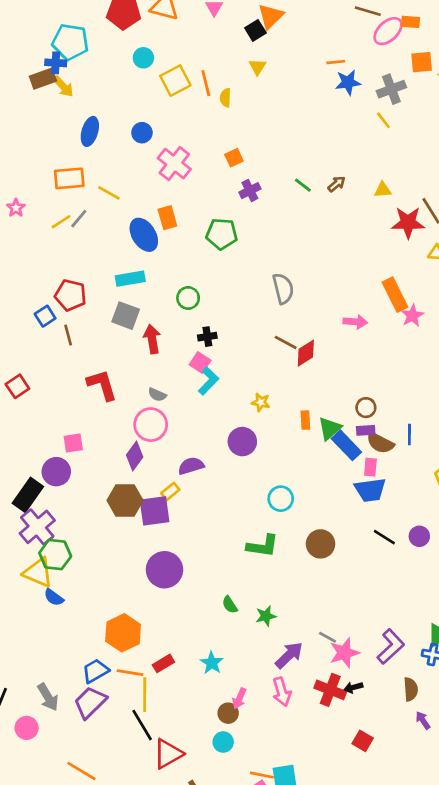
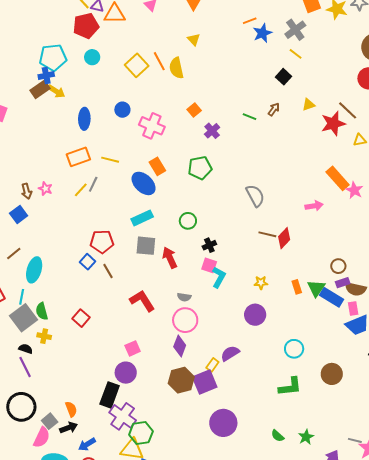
black square: (255, 30) -> (283, 77), moved
cyan circle: (143, 58) -> (92, 57), moved
yellow semicircle: (225, 98) -> (176, 68), size x1.5
purple semicircle: (191, 466) -> (230, 353), moved

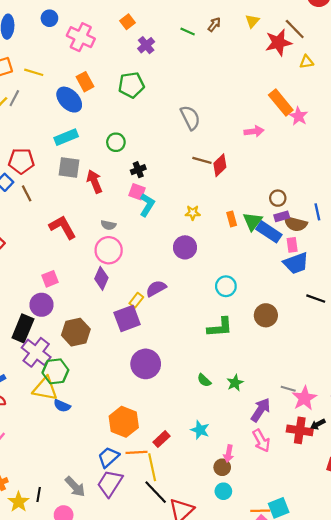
yellow triangle: (308, 105) -> (252, 21), turned -32
brown hexagon: (181, 380) -> (76, 332), moved

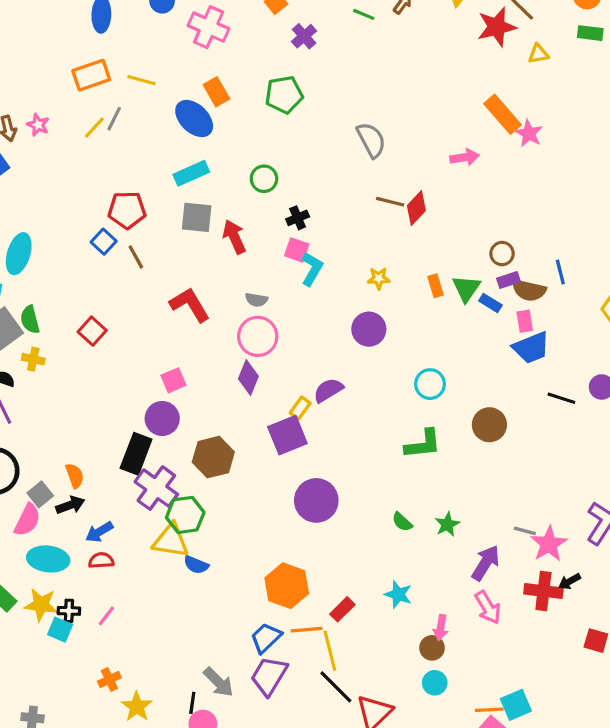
blue rectangle: (269, 232) -> (490, 303), size x0.6
black line: (39, 494) -> (192, 703), moved

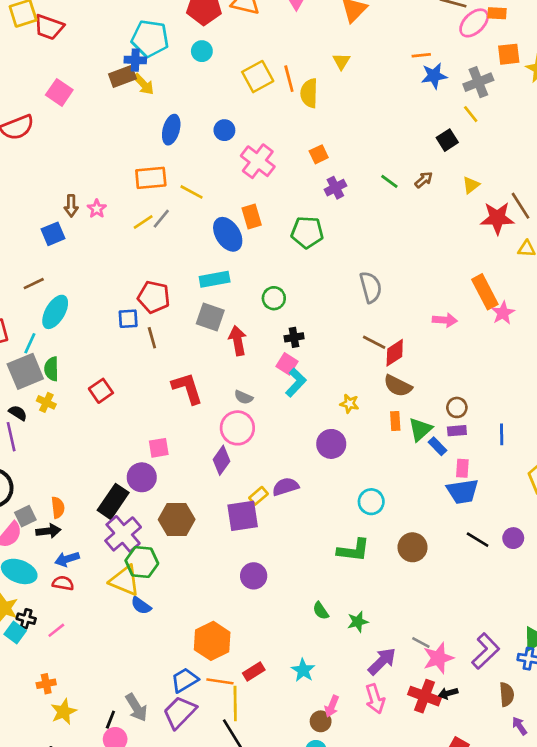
blue square: (104, 242) -> (128, 319), turned 30
brown semicircle: (529, 290) -> (398, 386), moved
purple circle: (316, 500) -> (254, 576), size x0.7

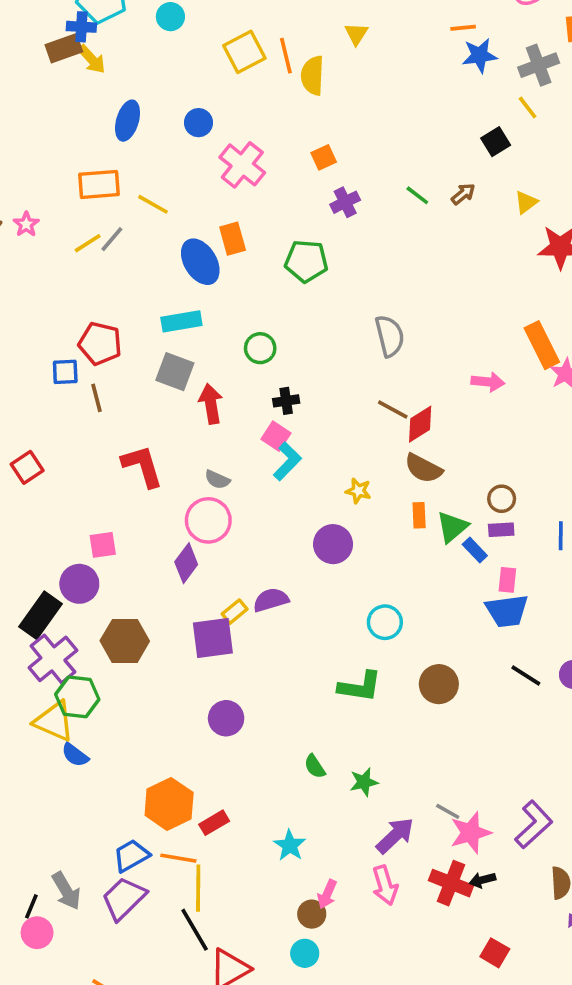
red rectangle: (254, 672) -> (214, 823), moved

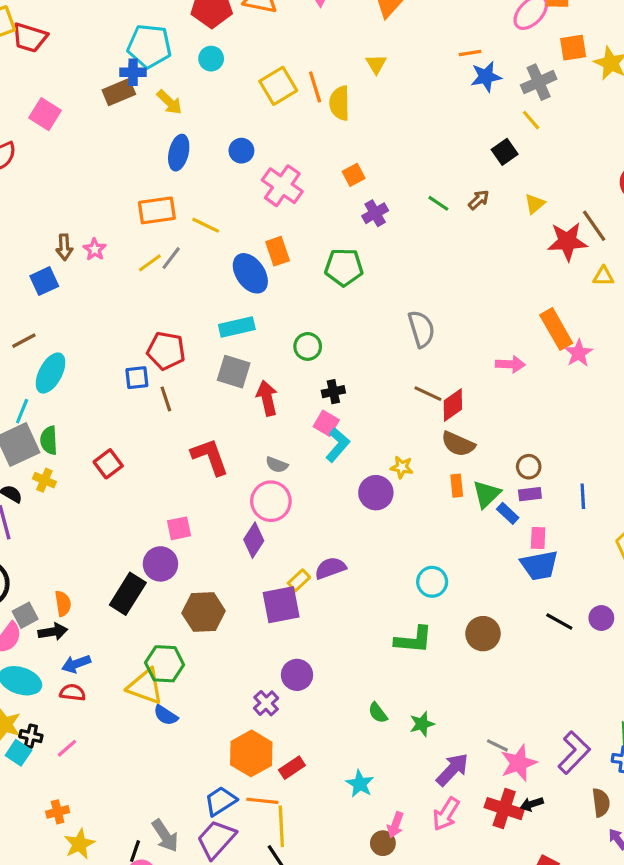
yellow arrow: (92, 59) -> (169, 102), moved
purple circle: (333, 544) -> (376, 493), moved
purple cross: (53, 659) -> (266, 703), moved, size x0.6
pink arrow: (385, 885) -> (446, 814), turned 52

